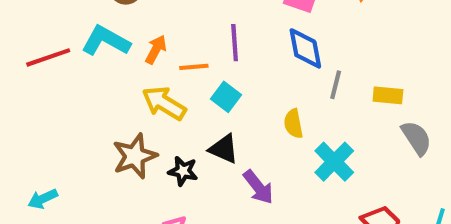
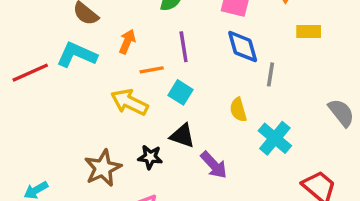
orange arrow: (156, 50) -> (127, 42), moved
yellow rectangle: (388, 95) -> (309, 31), moved
brown star: (135, 156) -> (103, 168), moved

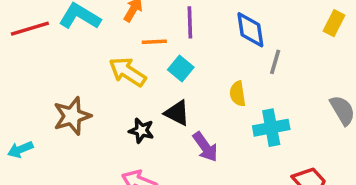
yellow rectangle: (309, 31) -> (334, 23), moved, turned -70
cyan cross: (275, 138) -> (271, 128), turned 32
brown star: (103, 168) -> (72, 116), moved

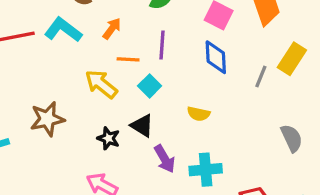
yellow rectangle: (334, 23) -> (292, 59), size x1.4
gray line: (275, 62) -> (261, 77), moved
yellow semicircle: (238, 94) -> (199, 114), turned -75
cyan cross: (271, 128) -> (206, 170), moved

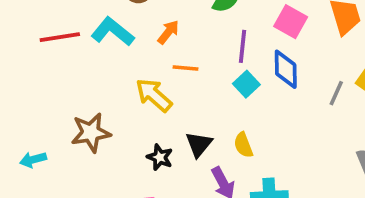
purple line: (162, 45) -> (242, 46), moved
cyan square: (150, 86) -> (246, 84), moved
yellow semicircle: (199, 114) -> (243, 145), moved, turned 55
black triangle: (142, 126) -> (199, 144), turned 35

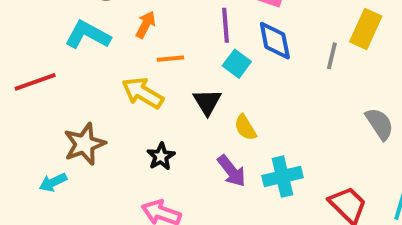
red line: (60, 37) -> (35, 82), moved
black triangle: (199, 144) -> (207, 102), moved
black star: (160, 157) -> (161, 156), turned 30
cyan arrow: (33, 160) -> (53, 182), moved

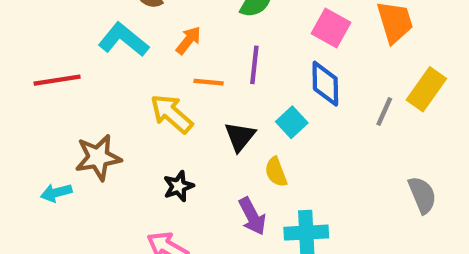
purple line: (225, 25) -> (254, 65), moved
cyan square: (237, 64) -> (292, 122), moved

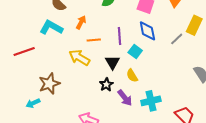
purple line: (254, 65) -> (120, 36), moved
gray line: (384, 111) -> (177, 39), turned 32
black star: (179, 186) -> (106, 85), moved

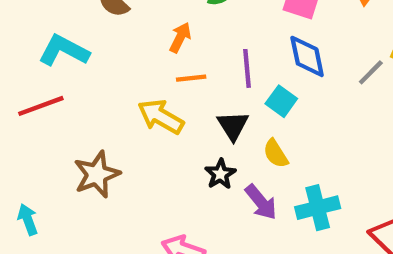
orange arrow: (81, 22) -> (180, 37), moved
cyan L-shape: (51, 27) -> (64, 50), moved
cyan arrow: (33, 103) -> (28, 219), moved, turned 96

